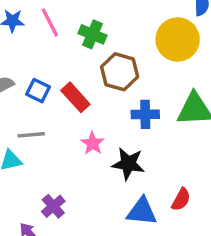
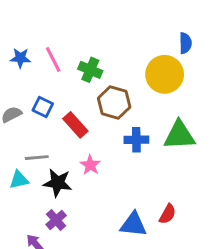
blue square: (38, 91) -> (43, 107), moved
black star: (128, 164) -> (58, 183), moved

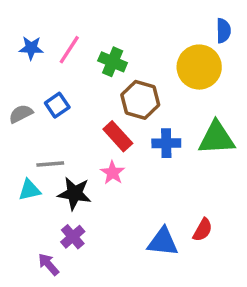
pink line: (53, 59) -> (69, 50), turned 60
blue square: (43, 107) -> (57, 105), turned 30
red rectangle: (75, 125) -> (118, 136), moved

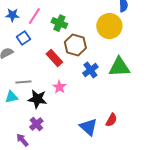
blue square: (57, 105) -> (23, 38), moved
red rectangle: (118, 136) -> (54, 58), moved
blue cross: (166, 143) -> (90, 70), turned -35
blue triangle: (163, 242) -> (88, 127), turned 36

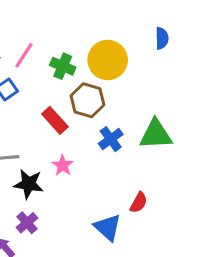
yellow circle: (109, 26) -> (108, 60), moved
red semicircle: (111, 120) -> (139, 203), moved

